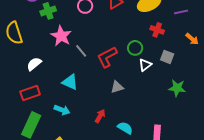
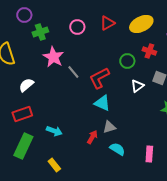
green circle: (135, 48) -> (127, 61), moved
cyan triangle: (70, 82) -> (102, 103), moved
gray triangle: (117, 87) -> (109, 127), moved

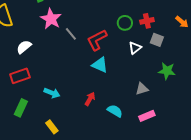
red cross: (149, 51) -> (147, 21), moved, turned -32
gray triangle: (109, 127) -> (142, 89), moved
green rectangle: (23, 146) -> (21, 108), size x0.7
pink rectangle: (149, 154) -> (147, 116), turned 63

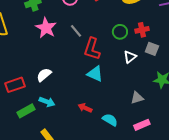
gray line: (71, 34) -> (76, 31), moved
red L-shape: (97, 40) -> (92, 49), turned -45
white semicircle: (24, 47) -> (44, 75), moved
red arrow: (90, 99) -> (85, 108), turned -96
green rectangle: (21, 108) -> (26, 111), moved, turned 36

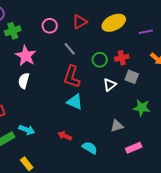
gray line: (76, 31) -> (70, 49), moved
white semicircle: (44, 75) -> (24, 81), moved, turned -35
pink rectangle: (142, 125) -> (134, 148), moved

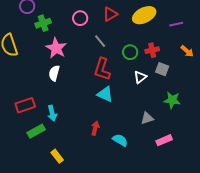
cyan arrow: (27, 130) -> (52, 113), moved, turned 56
red arrow: (65, 136) -> (95, 128), turned 80

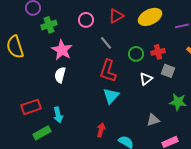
cyan triangle: (105, 94) -> (111, 96), turned 48

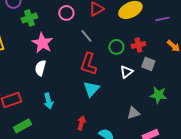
cyan arrow: (58, 115) -> (48, 101), moved

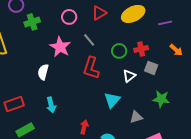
pink star: (42, 43) -> (60, 47), moved
cyan triangle: (91, 89) -> (112, 100), moved

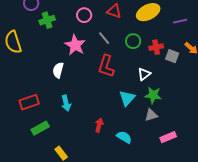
red triangle: (99, 13) -> (114, 11), turned 49
green circle: (119, 51) -> (133, 41), moved
gray square: (151, 68) -> (172, 56), moved
green star: (161, 99) -> (153, 95), moved

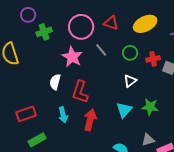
pink circle: (84, 15) -> (81, 27), size x1.6
red L-shape: (106, 66) -> (80, 92), moved
white triangle: (144, 74) -> (130, 81), moved
gray triangle: (151, 115) -> (148, 140), moved
red arrow: (99, 125) -> (90, 120), moved, size x1.5

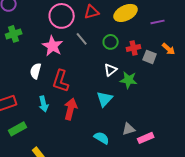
red triangle: (111, 23) -> (92, 12), turned -35
green cross: (44, 32) -> (14, 34), moved
green star: (150, 107) -> (129, 80), moved

